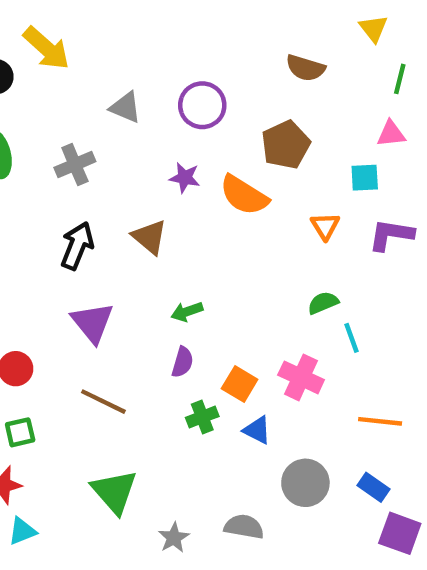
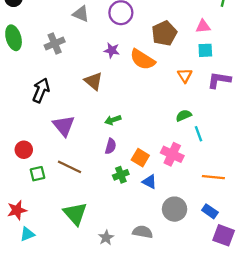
pink triangle: (391, 134) -> (203, 26), moved
black arrow: (77, 246) -> (41, 90), moved
green square: (20, 432) -> (38, 174), moved

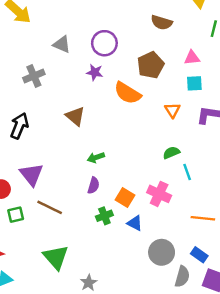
purple star: (112, 50) -> (95, 72), moved
purple triangle: (64, 126) -> (31, 174), moved
gray semicircle: (143, 232) -> (182, 277), moved, turned 96

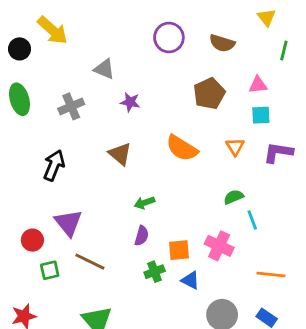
purple circle: (104, 43) -> (169, 37), moved
purple star: (95, 72) -> (130, 102), moved
orange semicircle: (128, 93) -> (182, 148), moved
orange square: (125, 198) -> (179, 250), turned -36

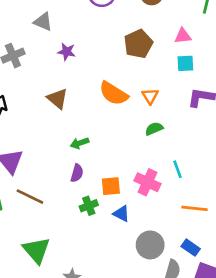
orange triangle: (235, 147) -> (150, 96), moved
green semicircle: (234, 197) -> (154, 129), moved
cyan line: (252, 220) -> (178, 169), moved

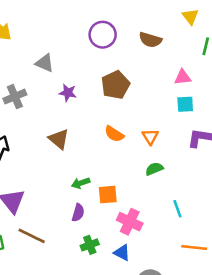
brown pentagon: (138, 44) -> (116, 85), moved
orange semicircle: (114, 93) -> (114, 134), size x0.7
pink cross: (148, 182) -> (130, 222), moved
orange square: (111, 186) -> (108, 195), moved

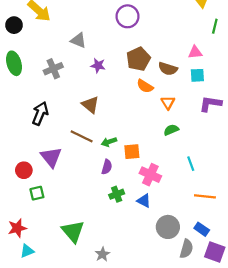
brown semicircle: (150, 40) -> (168, 69), moved
orange semicircle: (114, 134) -> (145, 86), moved
brown line: (32, 236) -> (82, 136), moved

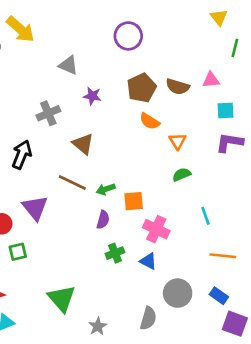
gray cross: (53, 69) -> (48, 113), moved
brown semicircle: (168, 69) -> (178, 87), moved
cyan square: (197, 75) -> (226, 111), moved
gray semicircle: (186, 249) -> (148, 318), moved

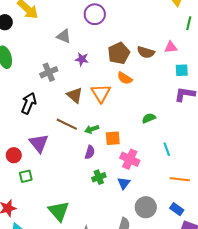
purple circle: (128, 36) -> (95, 14), moved
orange triangle: (178, 141) -> (101, 93), moved, size x1.5
blue triangle: (148, 261) -> (124, 183), turned 40

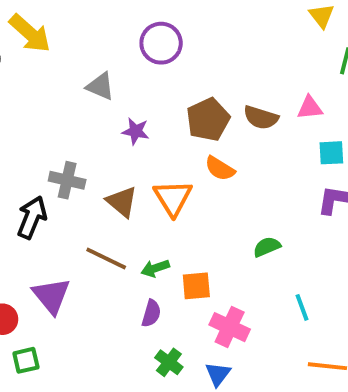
gray cross: (49, 72) -> (67, 180), moved, turned 36
green cross: (99, 177) -> (169, 362), turned -32

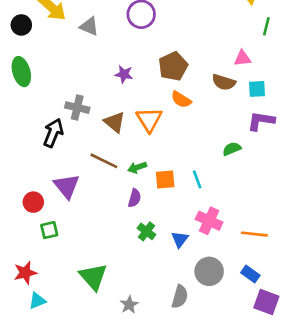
gray triangle: (100, 86) -> (89, 26), moved
brown semicircle: (261, 118) -> (224, 82), moved
green semicircle: (267, 247) -> (232, 149), moved
cyan line: (302, 307) -> (197, 179), moved
pink cross: (230, 327) -> (209, 221), moved

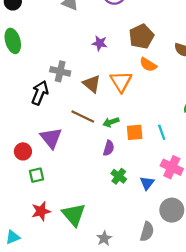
red star: (25, 273) -> (41, 211), moved
cyan triangle: (37, 301) -> (13, 237), moved

